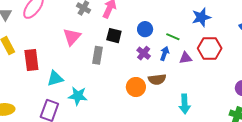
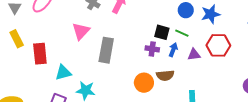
blue circle: (145, 29) -> (186, 10), moved
black square: (114, 36) -> (162, 32), moved
purple cross: (144, 53) -> (152, 49), turned -32
gray rectangle: (98, 55) -> (106, 50), size x1.4

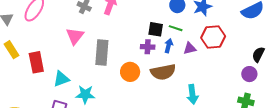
brown semicircle: (165, 75) -> (163, 72), size x1.4
orange circle: (144, 83) -> (130, 72), moved

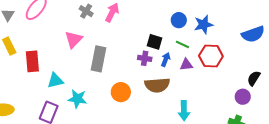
green line: (176, 28) -> (182, 44), moved
orange circle: (130, 72) -> (121, 92), moved

